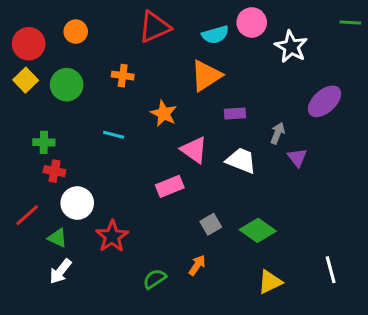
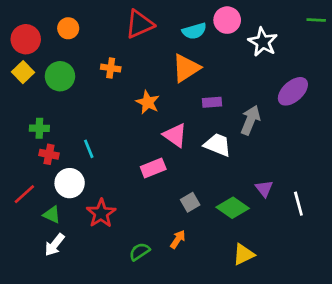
gray arrow: (277, 133) -> (250, 120), size x1.5
cyan line: (114, 135) -> (89, 149), moved, turned 54
purple triangle: (297, 158) -> (264, 189), moved
white line: (331, 270) -> (298, 204), moved

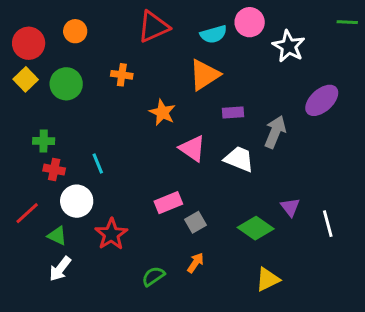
pink rectangle: (153, 168) -> (168, 203), moved
gray square: (190, 202) -> (195, 222), moved

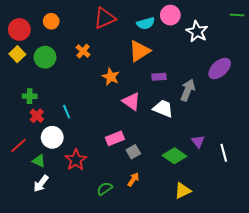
orange cross: (122, 75) -> (83, 51), turned 32
red cross: (54, 170) -> (37, 116), turned 32

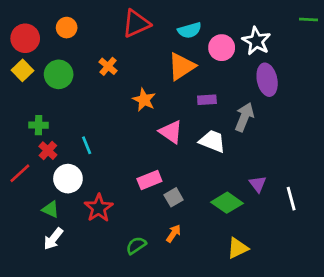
pink circle: (170, 15) -> (222, 48), moved
purple ellipse: (220, 68) -> (267, 80), moved, turned -60
red line: (18, 146) -> (20, 173), moved

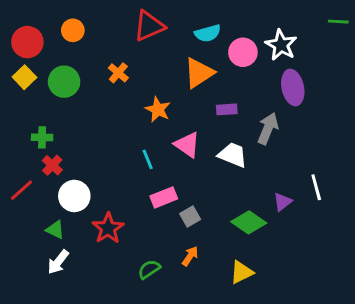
cyan line: (87, 145) -> (148, 159), moved
purple triangle: (258, 184) -> (283, 202), turned 30
white line: (291, 199) -> (316, 187), moved
yellow triangle: (238, 248) -> (241, 272), moved

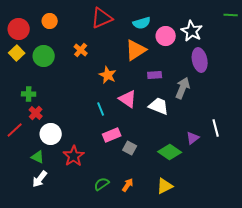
gray square: (190, 217) -> (130, 148), turned -32
orange arrow: (190, 256) -> (128, 185), moved

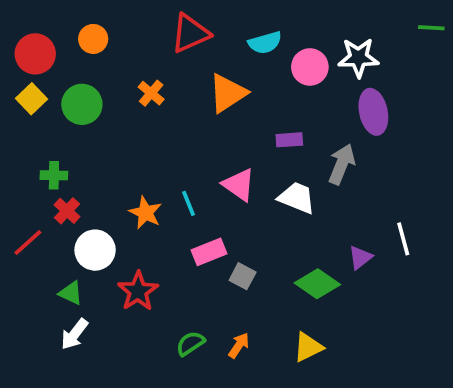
white star: (192, 31) -> (358, 58), turned -30
orange triangle: (136, 50) -> (228, 93), moved
orange star: (108, 75) -> (145, 213), moved

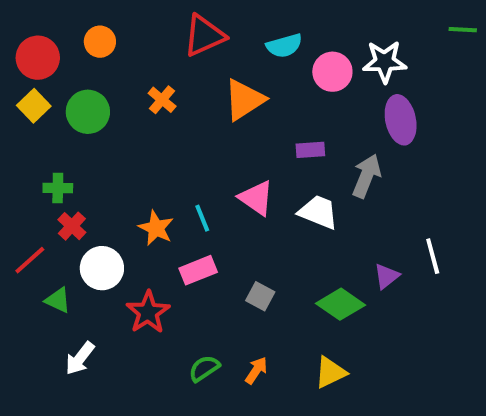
pink rectangle: (209, 252) -> (198, 270), moved
green triangle: (71, 293) -> (58, 300), moved

